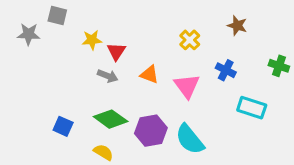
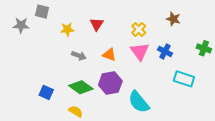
red triangle: (116, 51) -> (97, 24), moved
pink triangle: (187, 86) -> (140, 51), moved
purple hexagon: (151, 131) -> (110, 83), moved

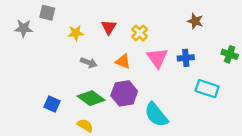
yellow cross: (139, 29) -> (140, 33), moved
blue cross: (165, 51) -> (186, 58), turned -32

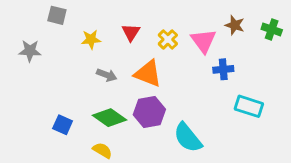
gray star: (24, 28) -> (30, 51), moved
green cross: (230, 54) -> (272, 29), moved
pink triangle: (157, 58) -> (203, 41), moved
orange triangle: (123, 61) -> (148, 74), size x1.5

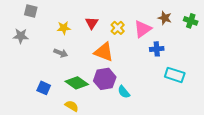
gray square: (57, 15) -> (31, 11), moved
pink triangle: (203, 41) -> (143, 29), turned 30
gray arrow: (107, 75) -> (61, 53), moved
cyan semicircle: (188, 138) -> (124, 92), moved, size x0.6

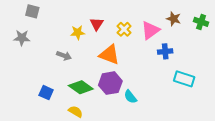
yellow star: (64, 28) -> (78, 32), moved

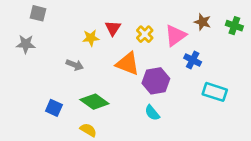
blue cross: (165, 51) -> (193, 60), turned 32
purple hexagon: (110, 83) -> (156, 81), moved

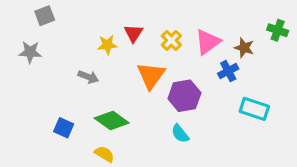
gray square: (38, 13) -> (45, 16), turned -35
brown star: (202, 22) -> (244, 48), moved
blue cross: (193, 60) -> (228, 71), turned 35
orange triangle: (128, 64) -> (151, 75), turned 45

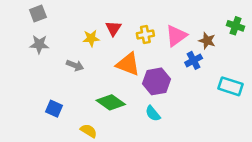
yellow cross: (171, 40) -> (145, 34), turned 35
gray star: (30, 52) -> (39, 44), moved
orange triangle: (151, 75) -> (128, 64), turned -45
cyan rectangle: (254, 109) -> (231, 86), moved
green diamond: (112, 121) -> (111, 102), moved

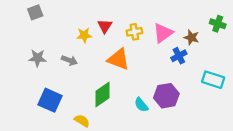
gray star: (39, 44) -> (37, 58), moved
purple hexagon: (156, 81) -> (166, 96), moved
green diamond: (111, 102) -> (102, 95), turned -70
blue square: (54, 109) -> (50, 100), size x1.5

